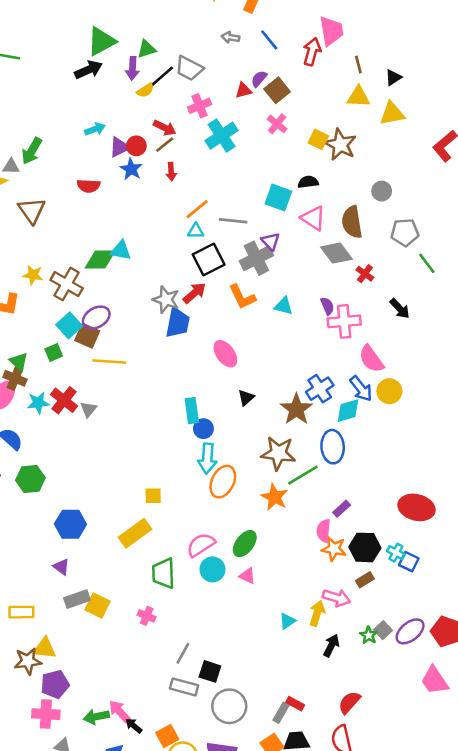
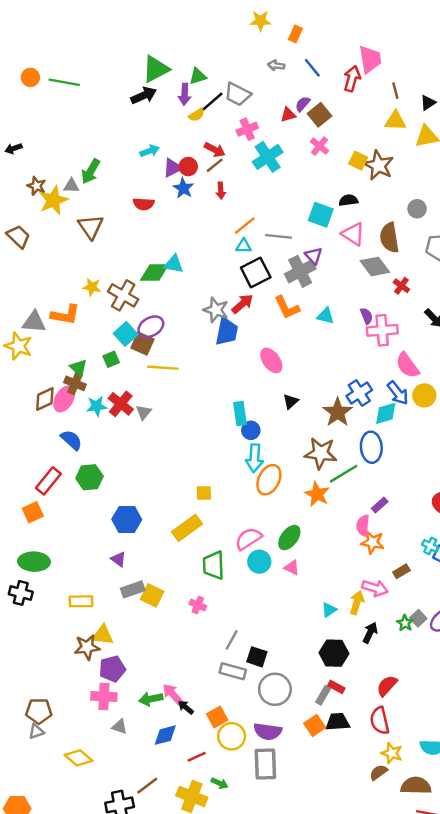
black hexagon: (365, 547) -> (334, 653), moved

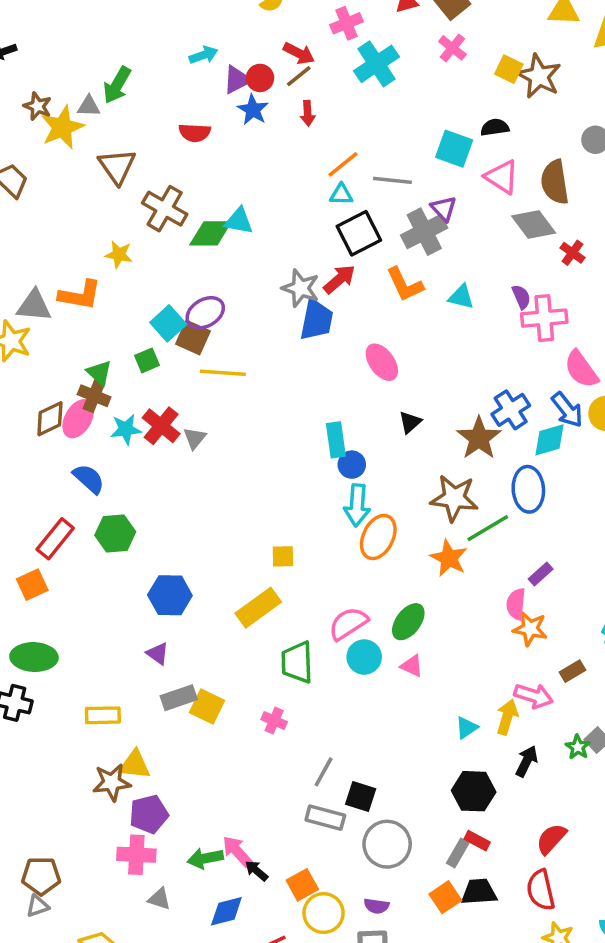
brown cross: (123, 295) -> (165, 209), moved
purple semicircle: (268, 731) -> (377, 906), size x0.6

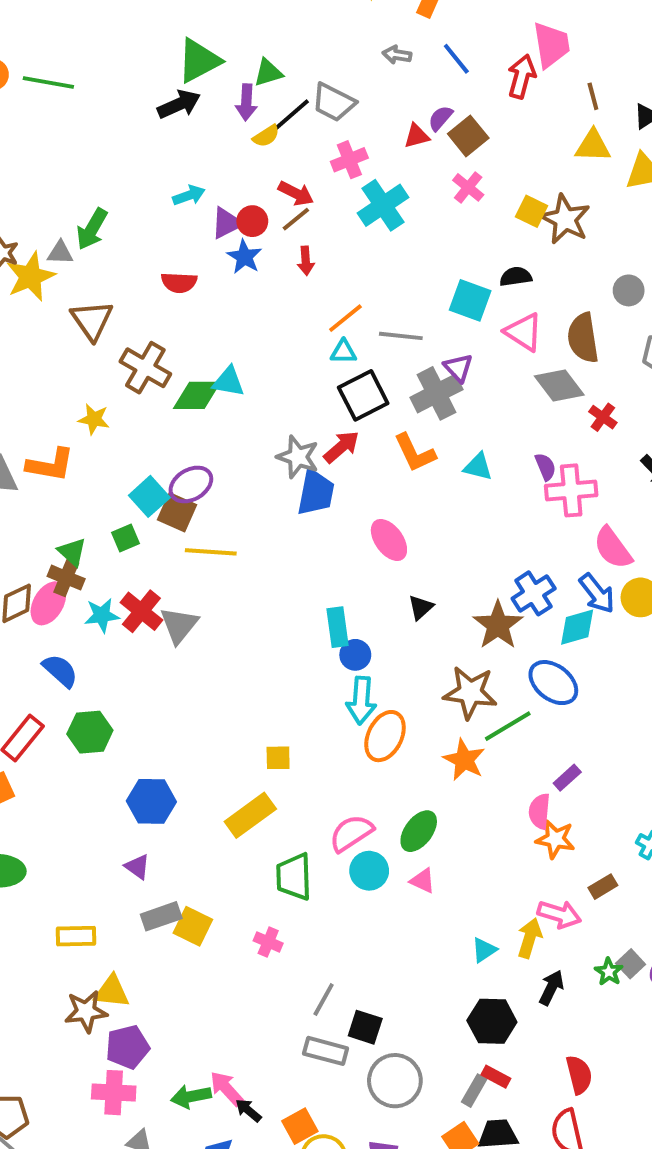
gray triangle: (195, 438) -> (179, 625), size x1.5
blue ellipse: (528, 489) -> (553, 683), turned -48
red semicircle: (551, 839) -> (579, 1075), turned 124

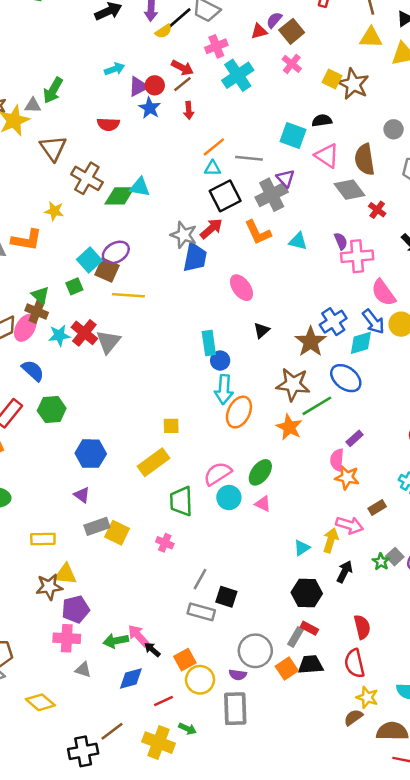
gray circle: (395, 1081) -> (255, 651), moved

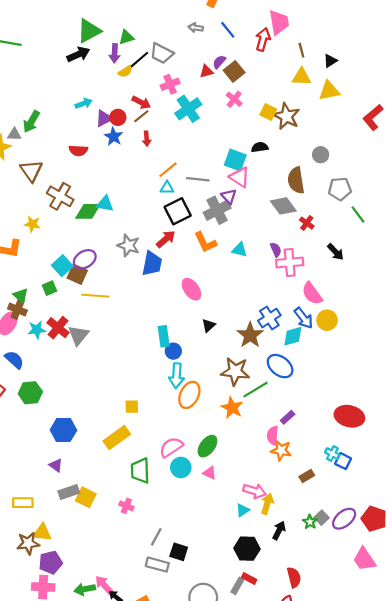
pink triangle: (327, 156) -> (239, 177), moved
gray star: (184, 235) -> (128, 245), moved
pink arrow: (350, 525) -> (254, 491), moved

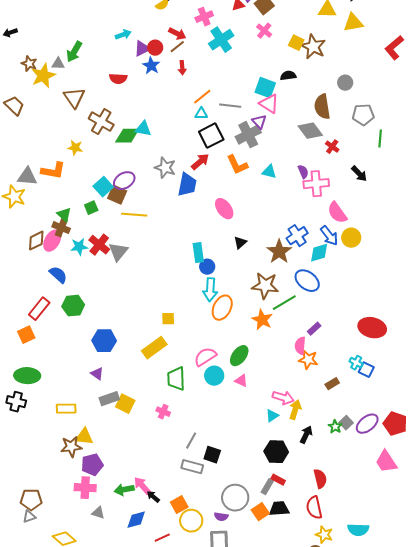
green line: (358, 214) -> (380, 139), turned 42

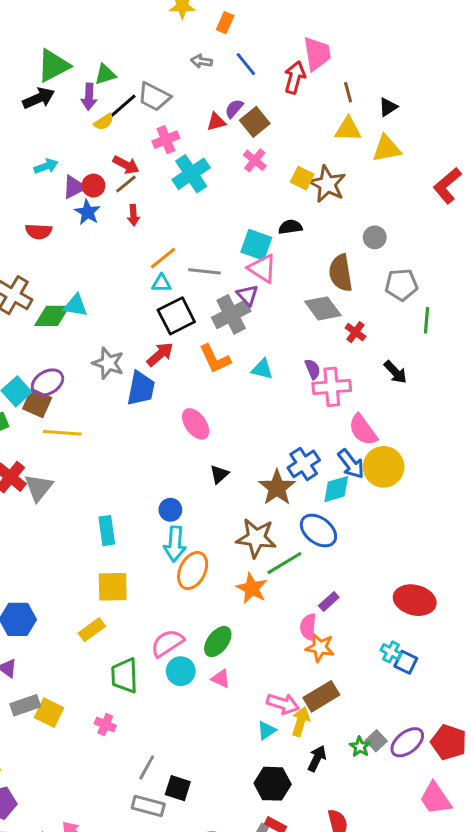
yellow circle: (351, 238) -> (384, 467), size x1.4
cyan rectangle: (198, 253) -> (107, 531), moved
yellow square: (168, 319) -> (113, 587), size x1.6
yellow rectangle: (154, 348) -> (92, 630), size x0.7
brown rectangle: (332, 384) -> (321, 696), moved, size x1.6

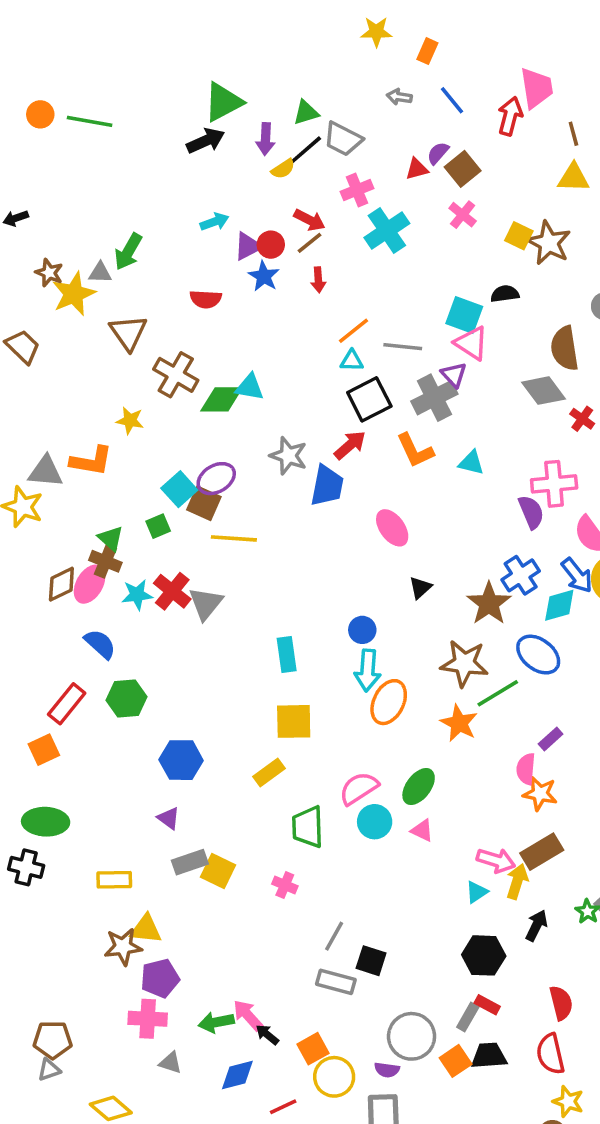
green triangle: (105, 74) -> (306, 113), moved
purple semicircle: (313, 369) -> (531, 512), moved, size x1.4

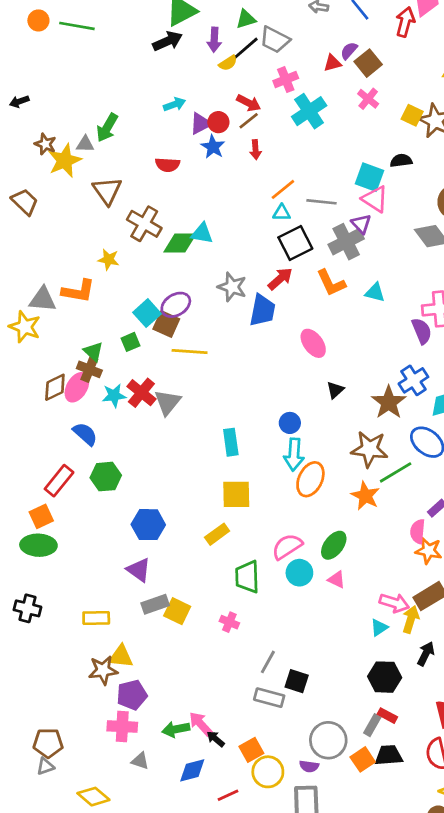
purple triangle: (169, 818) -> (139, 570), size x1.4
green ellipse: (46, 822) -> (38, 545), moved

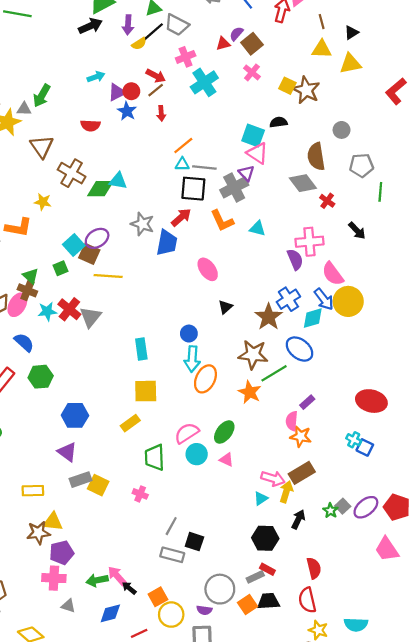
gray line: (321, 202) -> (204, 168), moved
black square: (295, 243) -> (193, 189), turned 32
gray rectangle: (372, 725) -> (255, 577), turned 35

